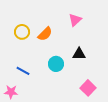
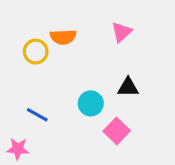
orange semicircle: (45, 34) -> (63, 37), moved, turned 42
pink square: (88, 88) -> (117, 131), moved

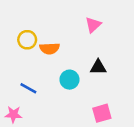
orange semicircle: (63, 37) -> (50, 48), moved
pink square: (117, 131) -> (102, 113), moved, turned 30

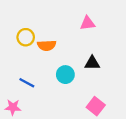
pink triangle: (93, 25) -> (88, 23), turned 35
pink square: (102, 113) -> (96, 106), turned -36

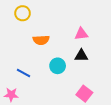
pink triangle: (88, 23) -> (81, 34), moved
yellow circle: (26, 37) -> (23, 13), moved

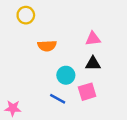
blue line: (24, 73) -> (58, 99), moved
pink square: (84, 94) -> (87, 92), moved, turned 35

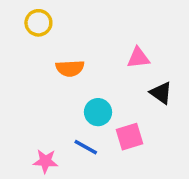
black triangle: (93, 63) -> (161, 93), moved, turned 35
pink star: (13, 108) -> (45, 161), moved

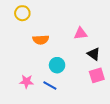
pink square: (130, 137) -> (97, 75), moved
pink star: (45, 161) -> (26, 81), moved

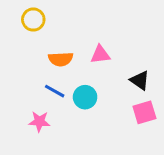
pink triangle: (80, 34) -> (100, 55), moved
blue line: (50, 86) -> (55, 91), moved

